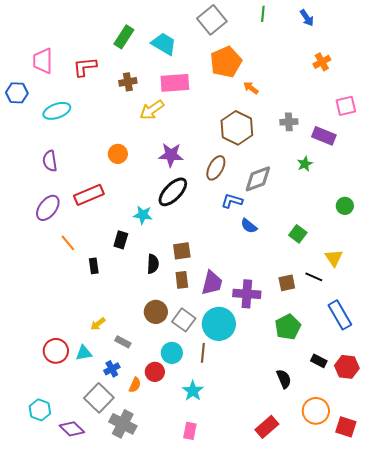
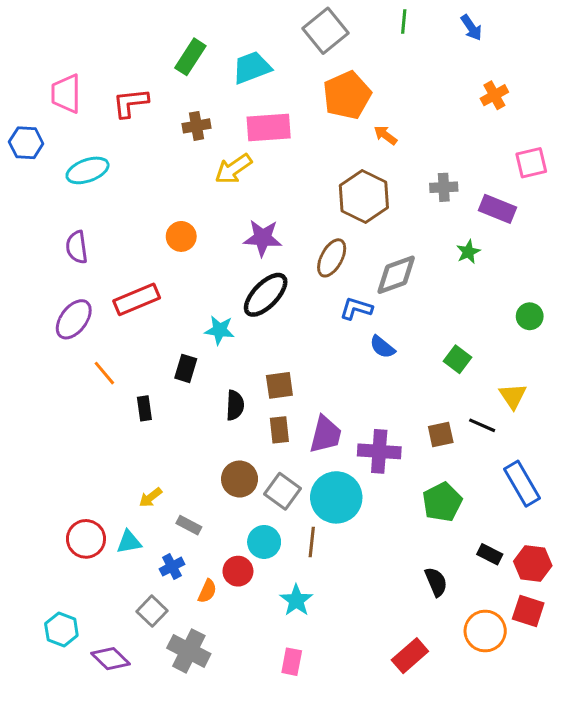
cyan trapezoid: (164, 44) -> (252, 68), turned -52
gray square: (99, 398) -> (152, 611), size x0.7
red square: (346, 427) -> (528, 611), moved

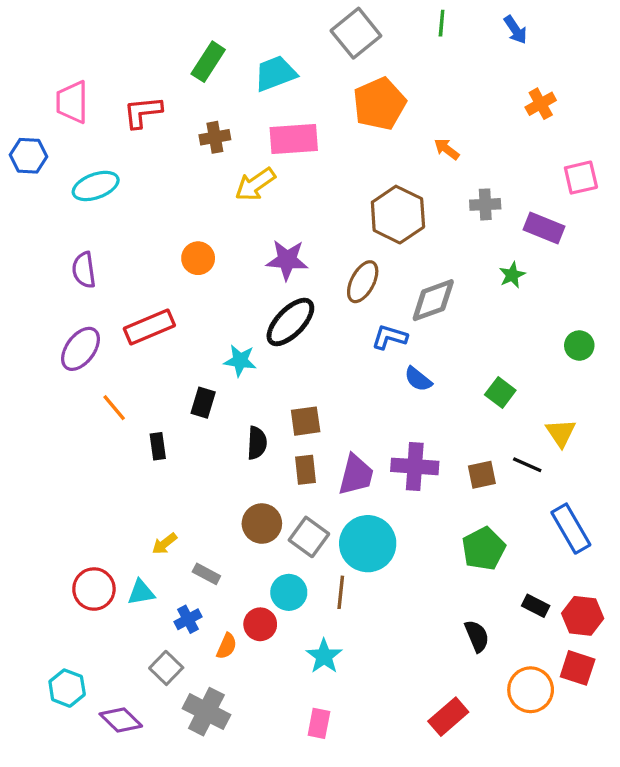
orange arrow: (385, 135) -> (447, 149), moved
purple cross: (379, 451) -> (415, 466), moved

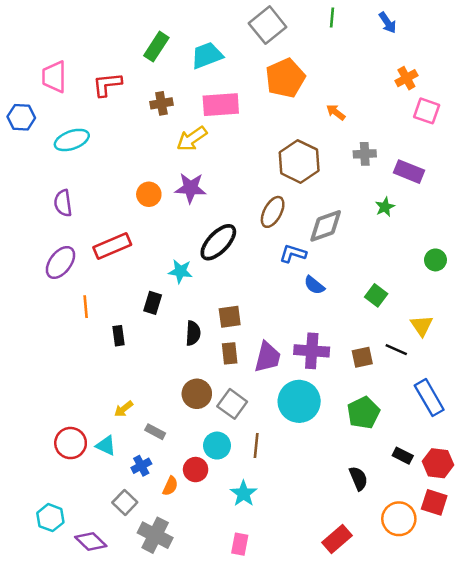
pink square: (581, 178) -> (427, 111), moved, turned 32
purple star: (287, 260) -> (191, 188), moved
orange line: (114, 408) -> (86, 307), turned 35
cyan circle: (368, 544) -> (299, 401), moved
cyan triangle: (141, 592) -> (106, 446), turned 35

